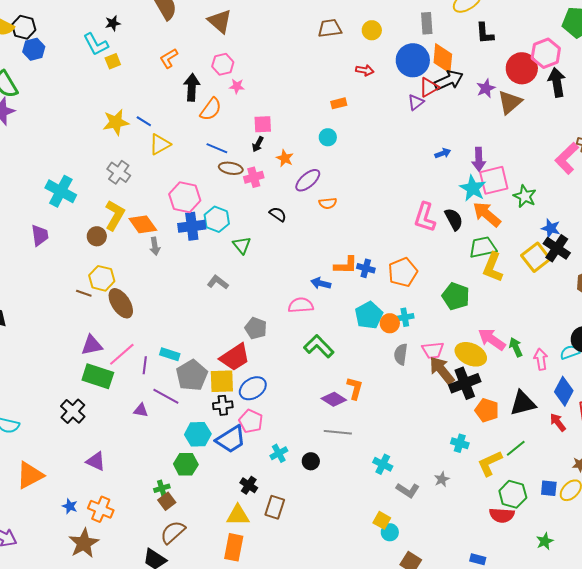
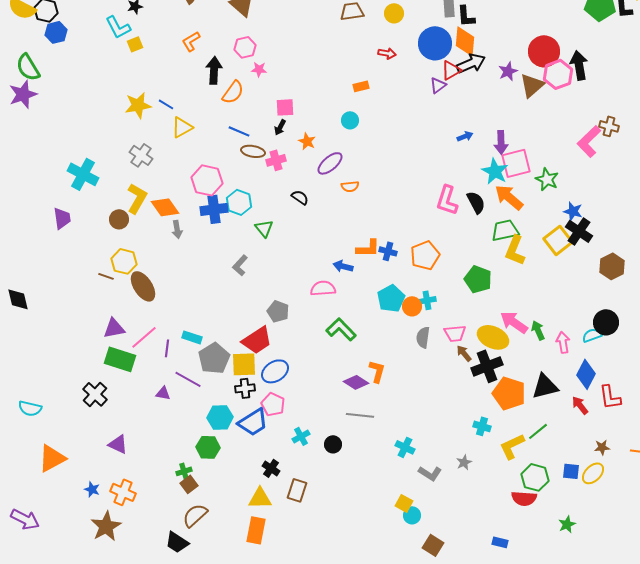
black L-shape: (485, 33) -> (466, 16), moved
pink hexagon: (546, 53) -> (558, 74), moved
gray L-shape: (218, 282) -> (240, 265), turned -85
brown arrow: (442, 370) -> (464, 353), size x0.6
orange pentagon: (487, 410) -> (509, 393), size x1.4

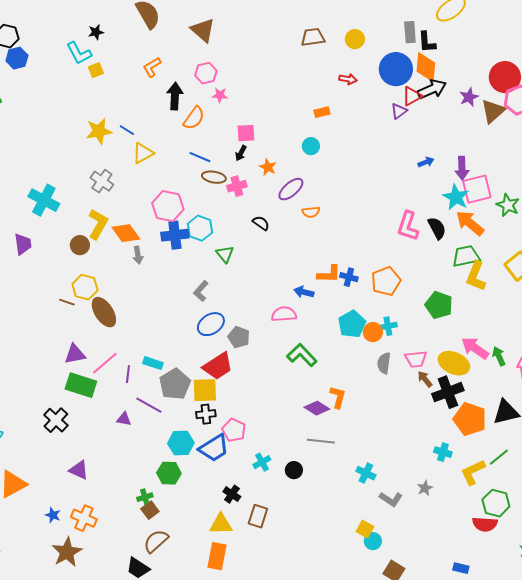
blue ellipse: (275, 371) -> (211, 324), moved

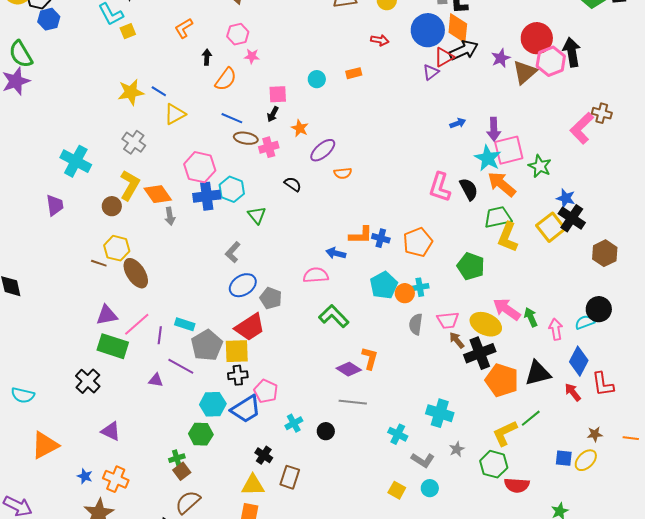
black arrow: (175, 96) -> (207, 57), size x0.6
cyan circle: (311, 146) -> (317, 79), moved
cyan cross: (443, 452) -> (440, 413), moved, size x1.5
green hexagon: (496, 503) -> (494, 464), moved
cyan circle: (373, 541) -> (430, 488), moved

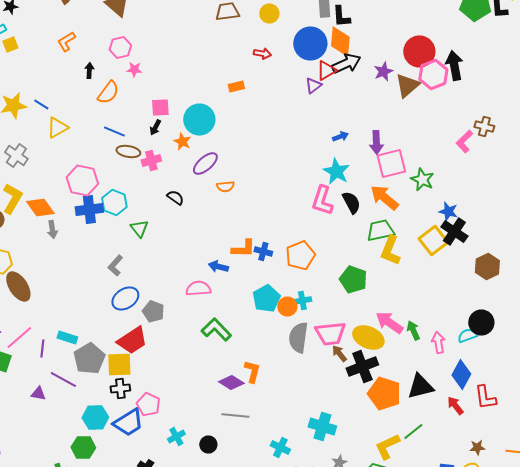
cyan circle: (317, 79) -> (199, 120), moved, size x1.8
pink L-shape: (582, 128) -> (464, 142), size x0.7
cyan star: (488, 158) -> (336, 172), moved
pink trapezoid: (448, 320) -> (330, 334), size x1.4
gray semicircle: (416, 324) -> (298, 338), size x1.4

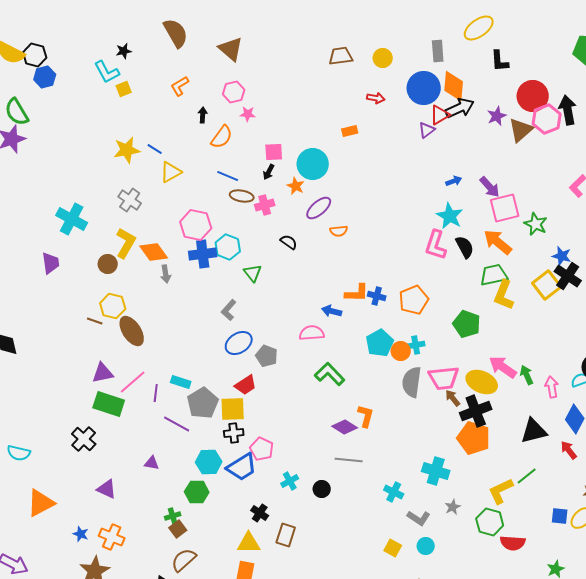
black L-shape: (341, 16) -> (500, 61), moved
purple arrow: (376, 142) -> (490, 187), turned -40
red trapezoid: (132, 340) -> (246, 385), size x0.7
purple triangle: (38, 394) -> (152, 463), moved
orange pentagon: (384, 394) -> (474, 438), moved

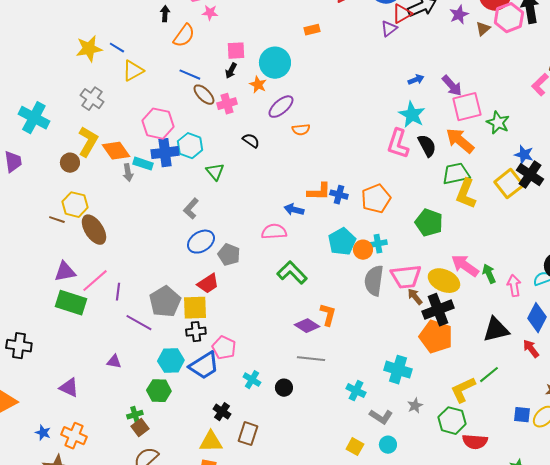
brown triangle: (521, 130) -> (483, 29), size x0.6
brown ellipse: (242, 196) -> (204, 95), turned 35
cyan rectangle: (181, 382) -> (143, 164), moved
black cross: (84, 439) -> (19, 346), moved, turned -35
cyan cross: (290, 481) -> (252, 380), turned -30

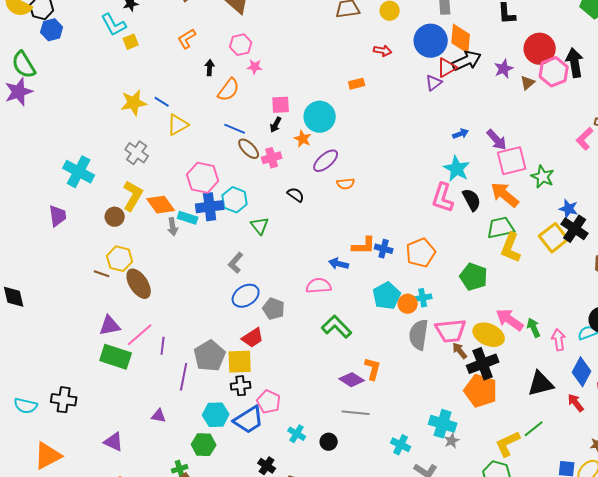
purple line: (139, 323) -> (184, 377), turned 72
gray star: (415, 406) -> (452, 441), moved

